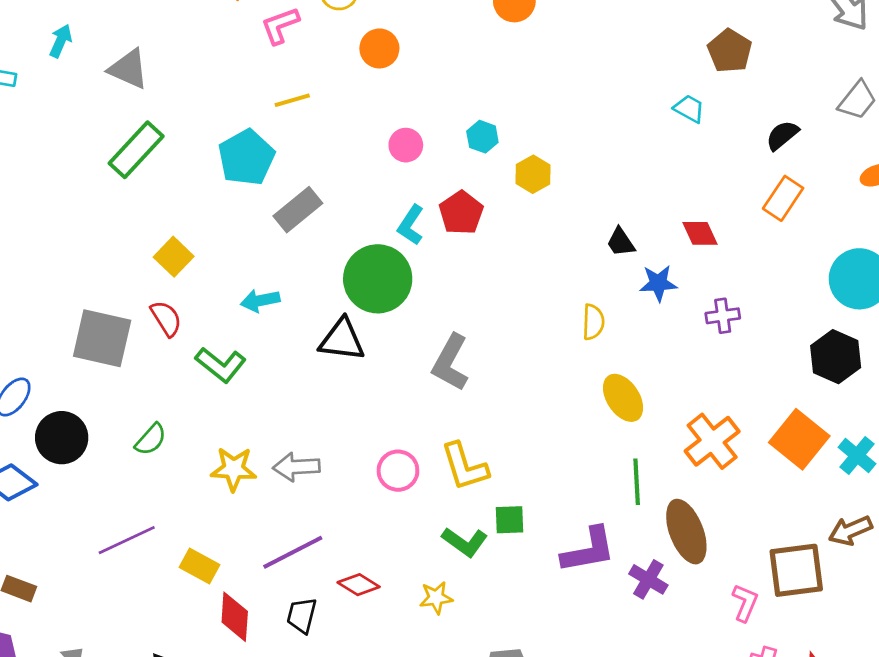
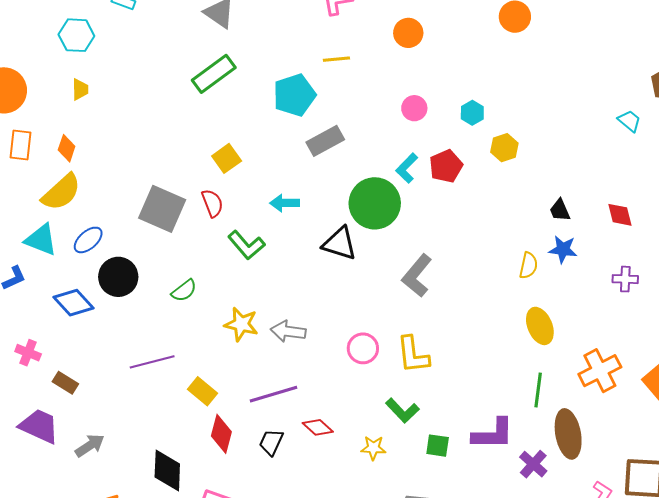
blue star: (658, 283) -> (563, 249), moved
green square: (510, 520) -> (438, 446), moved

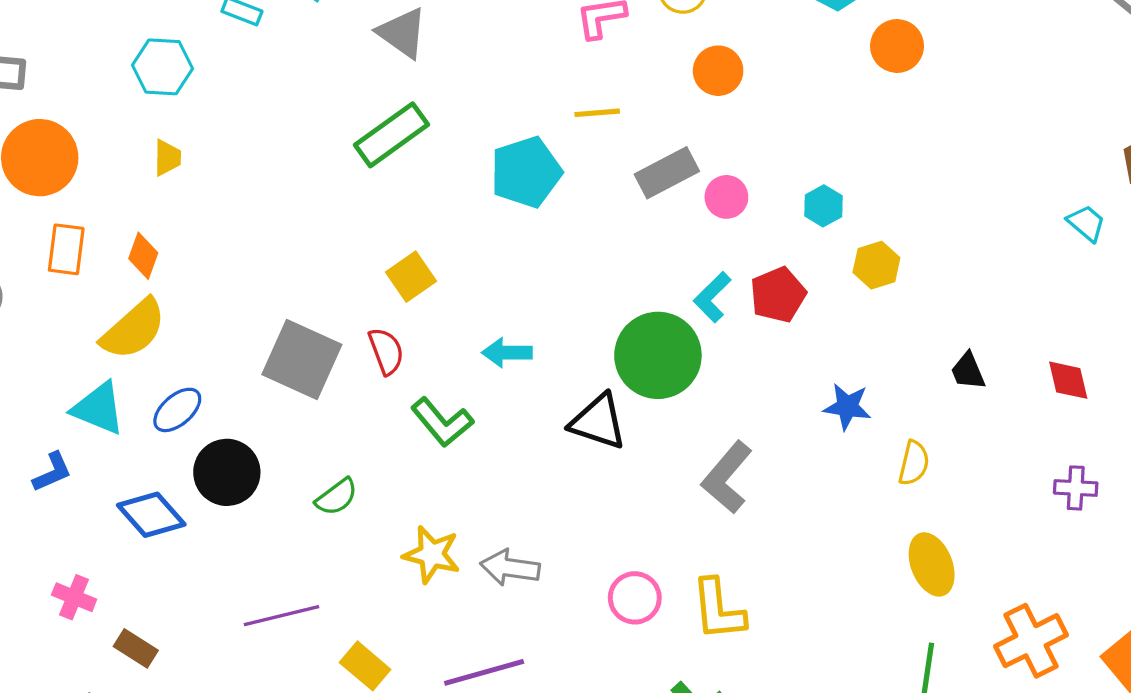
gray rectangle: (325, 141) -> (667, 173), moved
blue star: (563, 249) -> (847, 407), moved

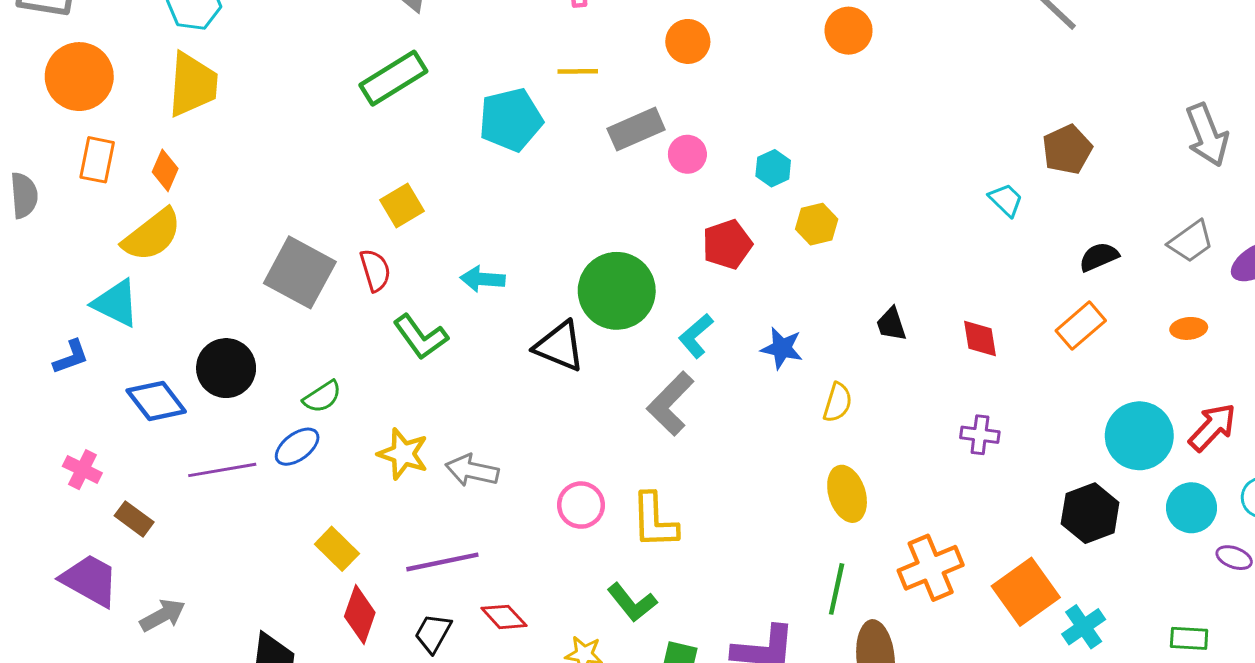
yellow trapezoid: (167, 158) -> (193, 85), size x2.0
cyan L-shape: (712, 297) -> (696, 336), moved
blue ellipse: (177, 410) -> (297, 447), moved
purple line: (282, 616) -> (222, 470), moved

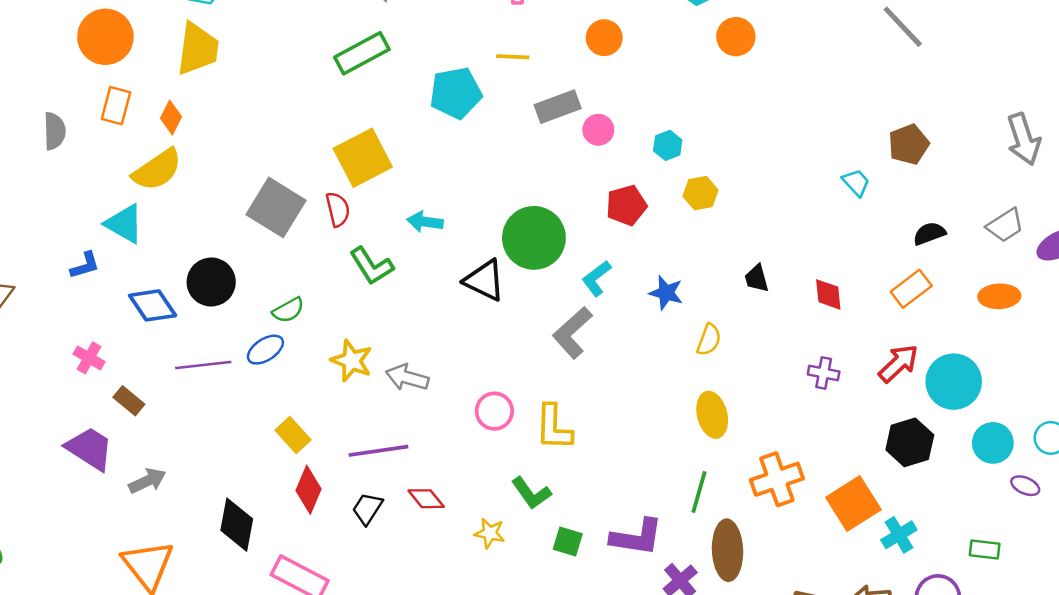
yellow square: (402, 205) -> (363, 158), size x1.6
orange ellipse: (1189, 328) -> (999, 296), size x1.4
red arrow: (1212, 427) -> (898, 363), moved

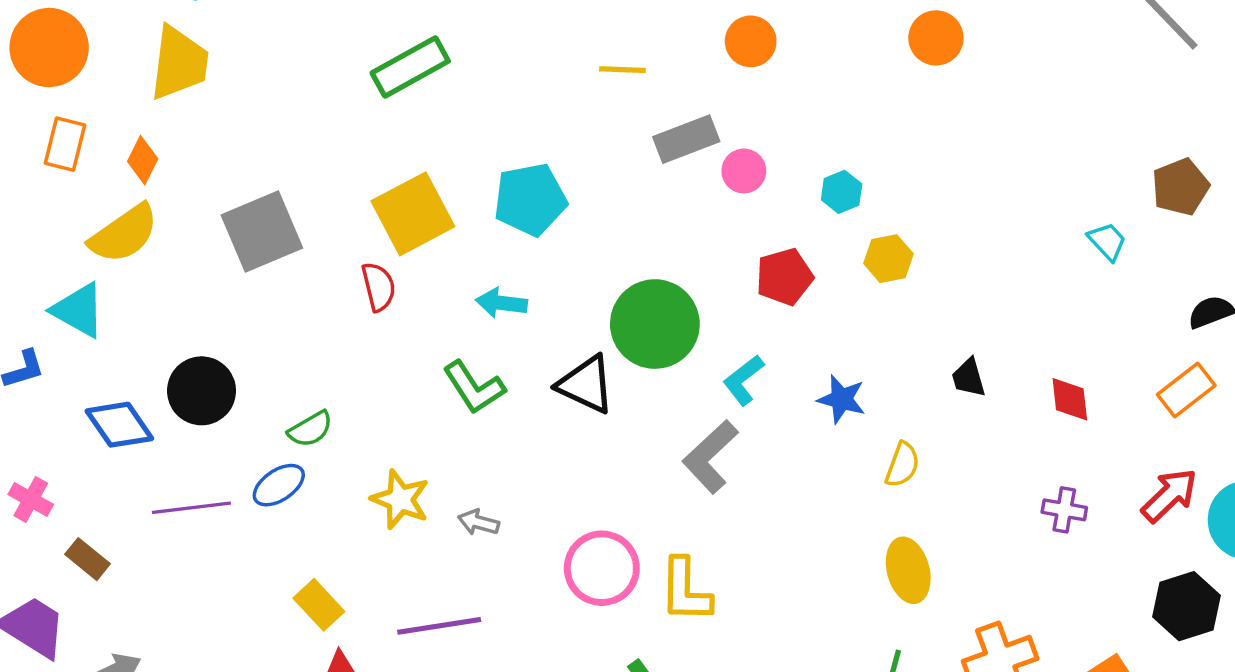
cyan pentagon: (456, 93) -> (530, 199), moved
gray square: (276, 207) -> (262, 231), moved, turned 36
green L-shape: (372, 266) -> (474, 387), moved
gray arrow: (407, 378) -> (478, 522), size x0.7
pink circle: (494, 411) -> (602, 568), size x1.4

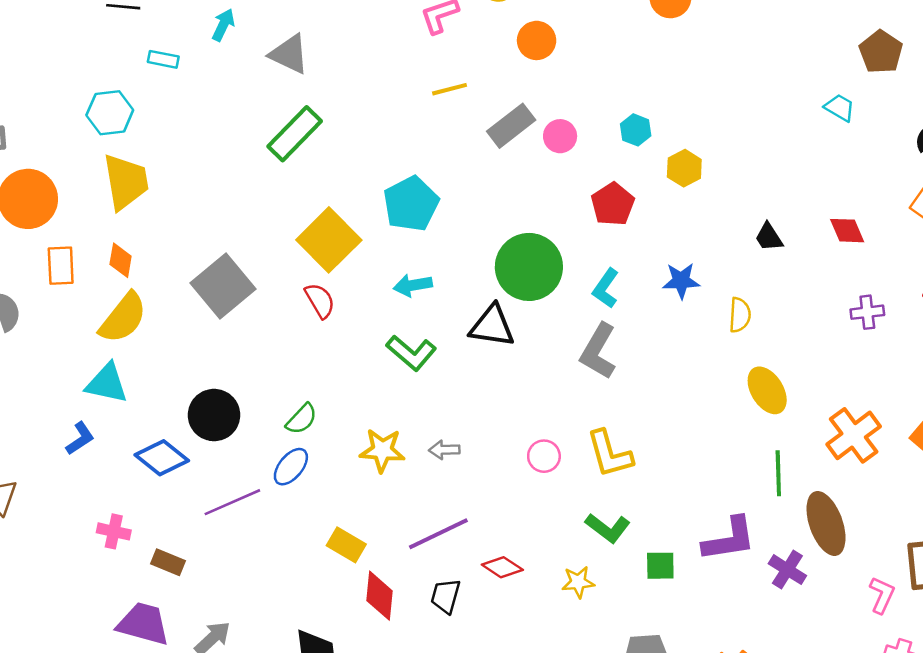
pink circle: (602, 568) -> (544, 456), size x0.6

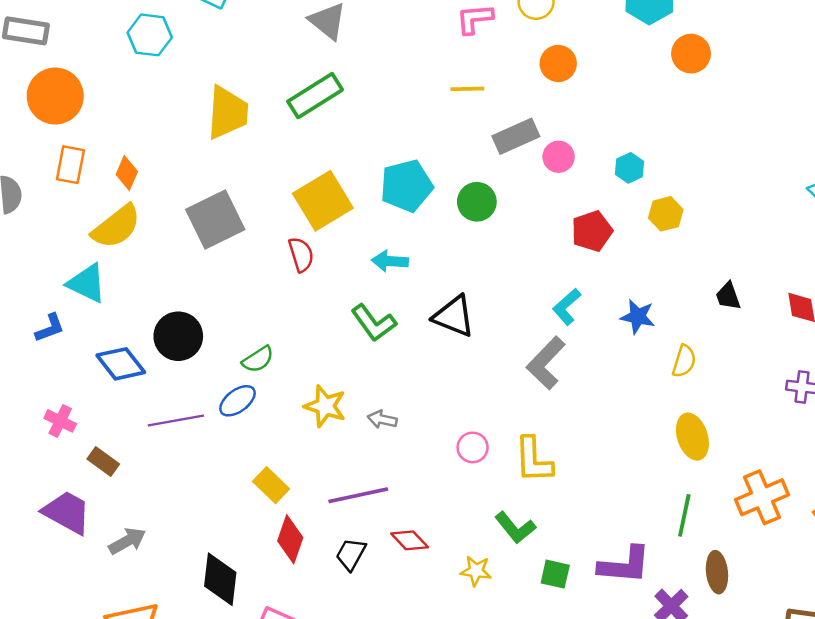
yellow trapezoid: (126, 182) -> (228, 113), moved
green circle: (529, 267) -> (477, 202), moved, size x0.6
brown ellipse: (826, 523) -> (717, 572), size x0.7

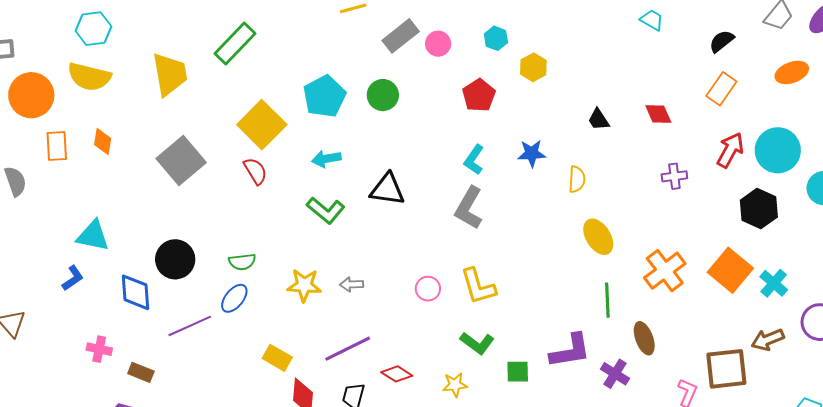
yellow semicircle: (116, 227) -> (89, 77), moved, turned 66
green semicircle: (258, 359) -> (242, 262), turned 40
blue diamond: (121, 364) -> (135, 292), turned 48

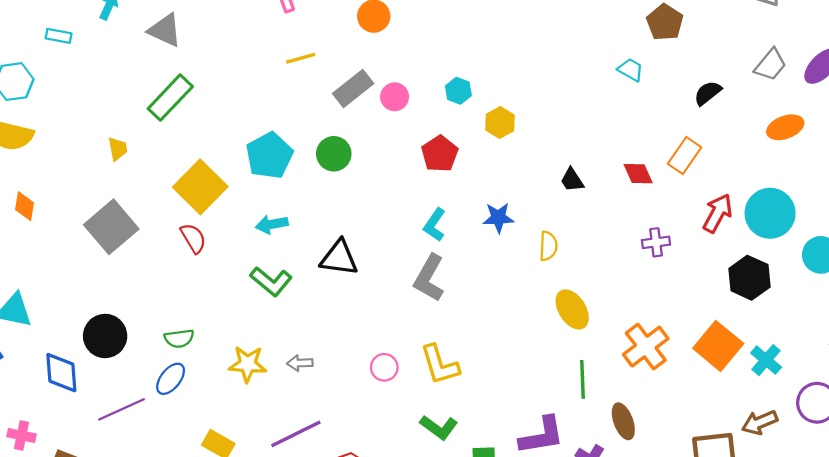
yellow trapezoid: (170, 74) -> (118, 149), moved, size x0.5
orange rectangle: (721, 89) -> (685, 156), moved

